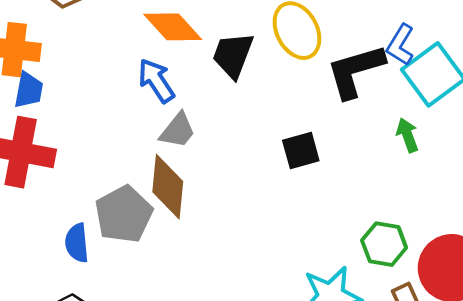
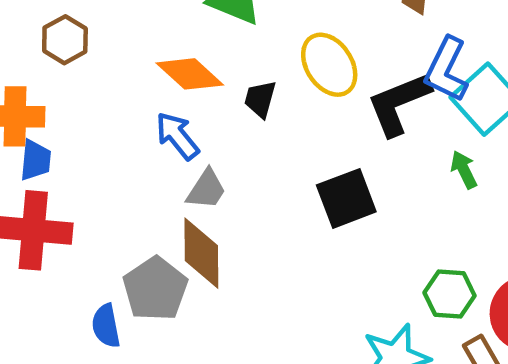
blue L-shape: (400, 45) -> (446, 70), size x1.4
black trapezoid: (233, 55) -> (260, 99), size x0.7
black square: (301, 151) -> (346, 198), size x1.4

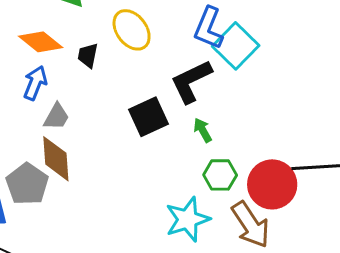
black L-shape: (399, 104) -> (191, 81), moved
blue arrow: (177, 136) -> (35, 83), turned 64
green arrow: (464, 170) -> (203, 130), moved

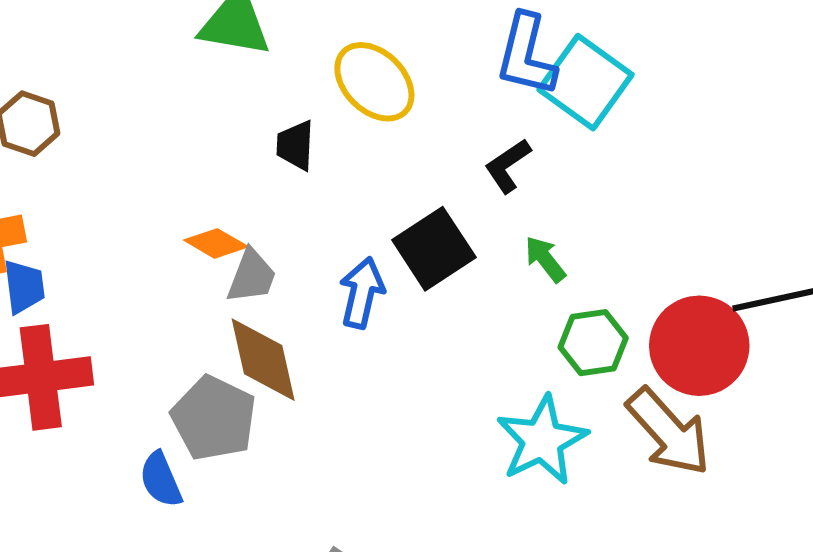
orange diamond: (41, 42) -> (216, 243), moved, size x0.7
black L-shape: (191, 81) -> (508, 166), size x0.6
blue arrow: (35, 83) -> (362, 293), moved

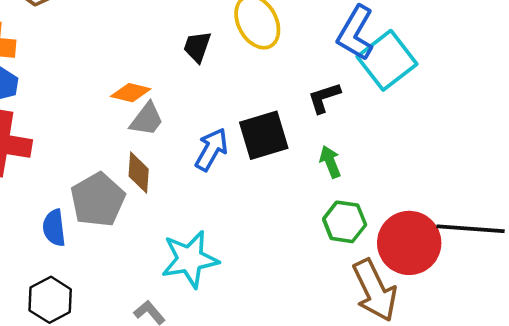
orange diamond: (216, 243) -> (131, 93), turned -33
brown diamond: (263, 360) -> (139, 173), size x0.7
cyan star: (542, 440) -> (190, 259), moved

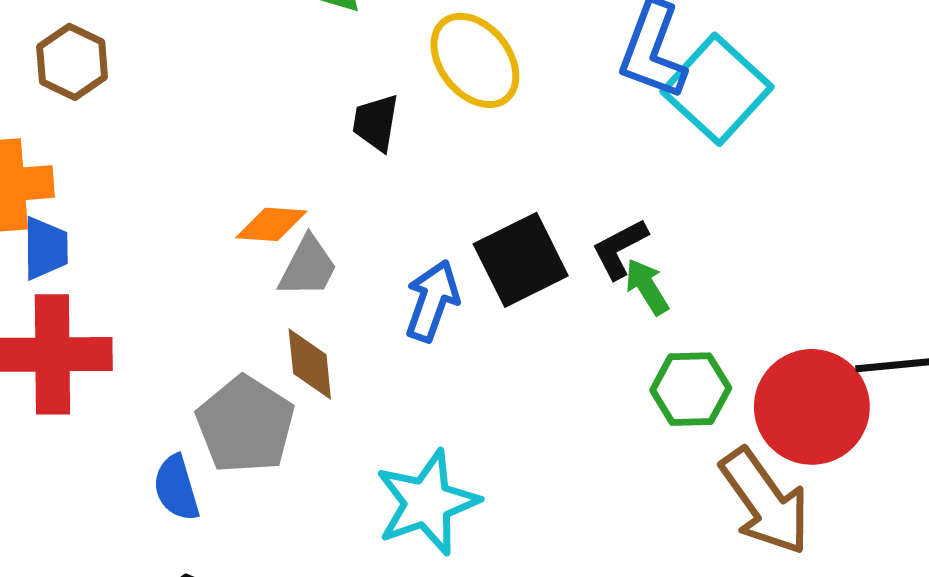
black L-shape: (324, 98) -> (620, 249), moved

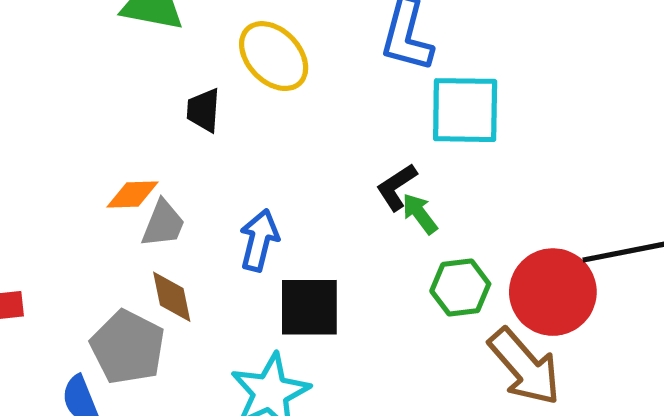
cyan square: (717, 89) -> (465, 110), moved, turned -36
black square: (521, 260) -> (309, 307), moved, turned 32

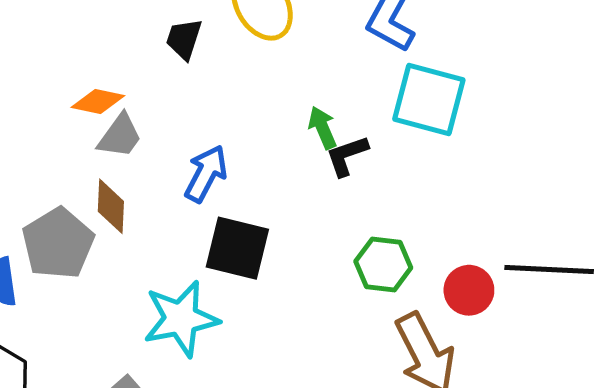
green arrow: (420, 214) -> (323, 128), moved
red circle: (553, 292) -> (469, 290), size x0.6

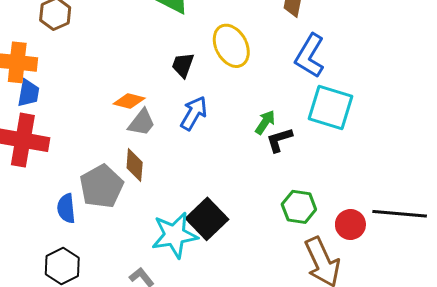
green arrow: (323, 128) -> (265, 122), turned 55
blue arrow: (206, 174) -> (194, 113), moved
black square: (237, 248) -> (207, 219), moved, turned 30

